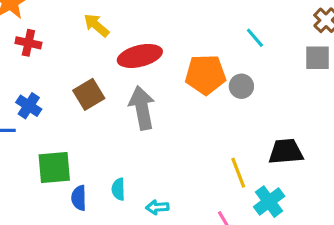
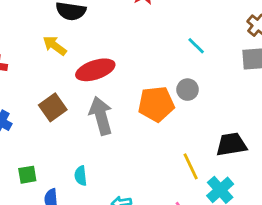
orange pentagon: (205, 75) -> (156, 104), moved
green square: (54, 168) -> (27, 175), size x0.6
cyan semicircle: (118, 189) -> (81, 176), moved

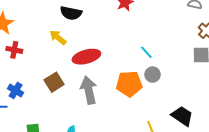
cyan line: (196, 46) -> (146, 52), moved
black trapezoid: (231, 144) -> (182, 116), turned 40

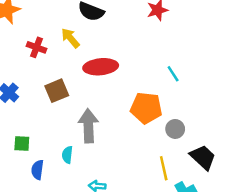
red cross: (14, 50) -> (36, 47), moved
gray circle: (153, 75) -> (175, 129), moved
gray arrow: (89, 90) -> (88, 126), moved

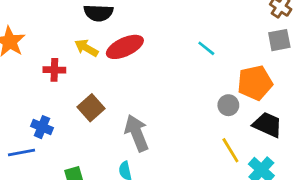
red ellipse: (101, 67) -> (125, 47), moved
orange pentagon: (146, 108) -> (255, 83), moved

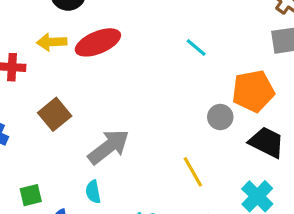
yellow arrow: (86, 48) -> (52, 42), turned -35
gray arrow: (137, 133) -> (109, 147), turned 72
yellow line: (230, 150) -> (193, 172), moved

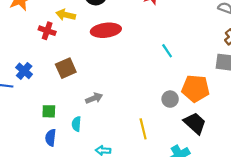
yellow arrow: (52, 42) -> (66, 15), moved
gray arrow: (109, 147) -> (94, 98), size x0.6
green square: (31, 195) -> (49, 111), moved

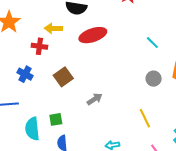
blue cross: (24, 71) -> (25, 74), moved
gray circle: (170, 99) -> (154, 79), moved
cyan semicircle: (76, 124) -> (32, 129), moved, size x1.6

